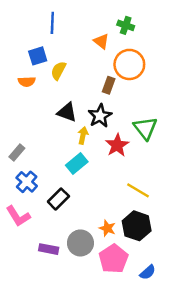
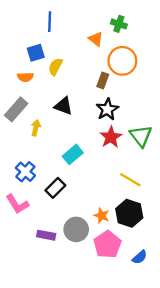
black star: (100, 116) -> (107, 109), moved
green triangle: (145, 128) -> (141, 136), moved
yellow arrow: (83, 135) -> (36, 128), moved
gray rectangle: (17, 152) -> (16, 109), moved, size x1.5

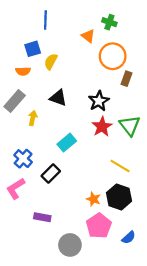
brown rectangle: (103, 81) -> (126, 79), moved
pink L-shape: (17, 204) -> (16, 188), turned 90
gray circle: (76, 229) -> (70, 245), moved

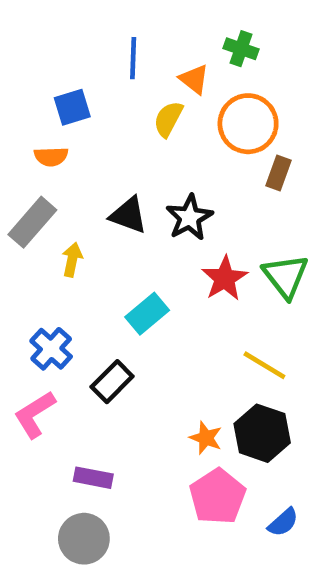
blue line: (45, 20) -> (133, 58), moved
yellow semicircle: (51, 62) -> (168, 119), moved
black star: (99, 101) -> (189, 217), moved
gray circle: (70, 245) -> (84, 539), moved

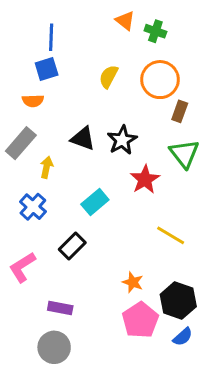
blue line: (133, 58) -> (51, 37), moved
orange triangle: (194, 79) -> (125, 21), moved
green triangle: (286, 276) -> (184, 154), moved
blue cross: (51, 349) -> (33, 207), moved
black hexagon: (262, 433) -> (178, 300), moved

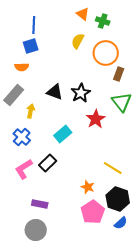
yellow semicircle: (109, 77) -> (78, 41), moved
yellow line: (171, 235) -> (113, 168), moved
pink L-shape: (22, 267) -> (24, 169), moved

